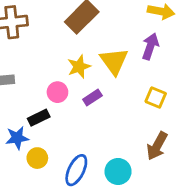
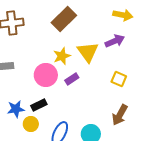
purple arrow: (150, 46) -> (115, 41), turned 48
pink circle: (57, 92) -> (46, 75), size x1.5
black rectangle: (39, 118) -> (39, 105), moved

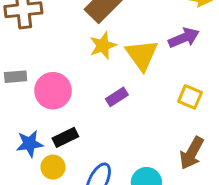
yellow star: (62, 56) -> (103, 46), moved
pink circle: (46, 75) -> (53, 91), moved

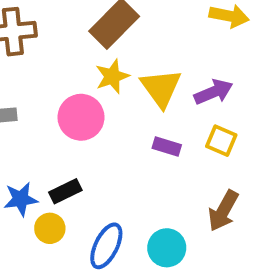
purple arrow: (184, 38) -> (213, 92), moved
pink circle: (53, 91) -> (81, 117), moved
purple rectangle: (117, 97) -> (167, 146), moved, turned 50

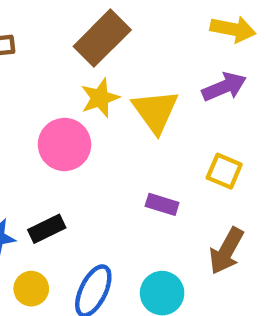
purple arrow: (213, 92) -> (224, 87), moved
purple rectangle: (167, 146) -> (162, 204), moved
yellow circle: (50, 228) -> (31, 289), moved

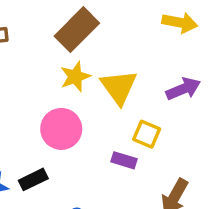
purple arrow: (224, 87) -> (183, 89), moved
pink circle: (64, 144) -> (61, 129), moved
yellow square: (224, 171) -> (147, 134), moved

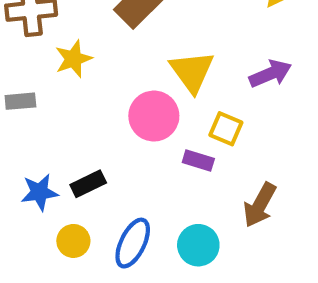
yellow star: (75, 77) -> (73, 59), moved
pink circle: (61, 129) -> (154, 116), moved

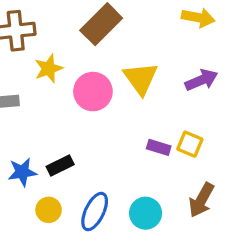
pink circle: (154, 116) -> (93, 92), moved
yellow square: (226, 129) -> (190, 144), moved
purple rectangle: (198, 160) -> (159, 147), moved
brown arrow: (260, 205) -> (201, 200), moved

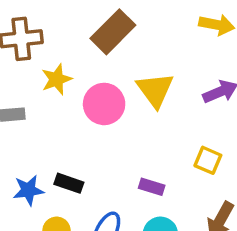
purple rectangle: (159, 147) -> (152, 187), moved
black rectangle: (60, 165) -> (69, 183), turned 45

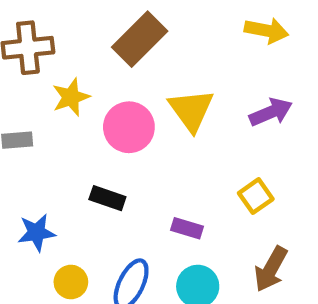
yellow square: (208, 160) -> (256, 196), turned 32
black rectangle: (69, 183) -> (107, 198), moved

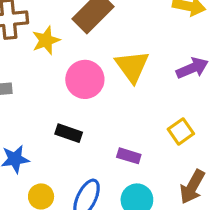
yellow star: (71, 97) -> (46, 40), moved

